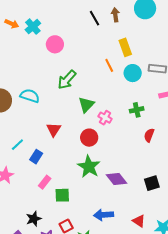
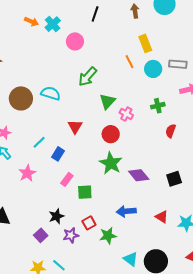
black line: (95, 18) -> (95, 14), moved, turned 49

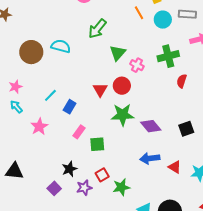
green cross: (158, 106) -> (168, 56), size x1.5
red triangle: (75, 127) -> (100, 90), moved
green star: (111, 163) -> (123, 115), turned -30
blue arrow: (126, 211) -> (150, 158), moved

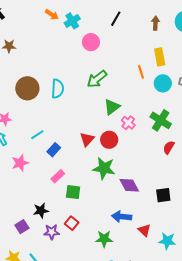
cyan semicircle: (61, 46) -> (58, 89), turned 66
green cross: (168, 56) -> (161, 120), turned 35
red square: (102, 175) -> (72, 223), turned -32
green star: (121, 187) -> (104, 239), moved

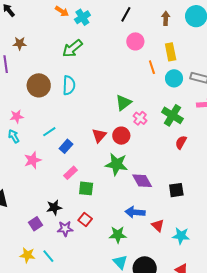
pink circle: (91, 42) -> (135, 41), moved
green arrow: (97, 79) -> (72, 48), moved

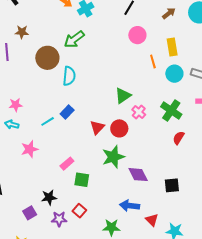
brown arrow: (166, 18) -> (169, 13), turned 48
brown circle: (39, 85) -> (47, 58), moved
cyan arrow: (14, 136) -> (12, 124), turned -48
blue rectangle: (66, 146) -> (67, 112), moved
green star: (117, 164) -> (113, 157), turned -30

